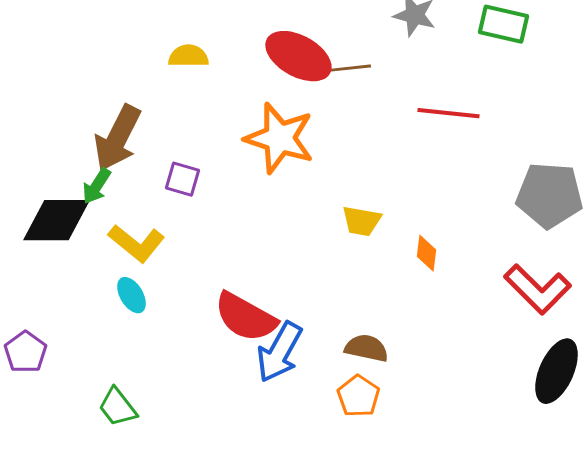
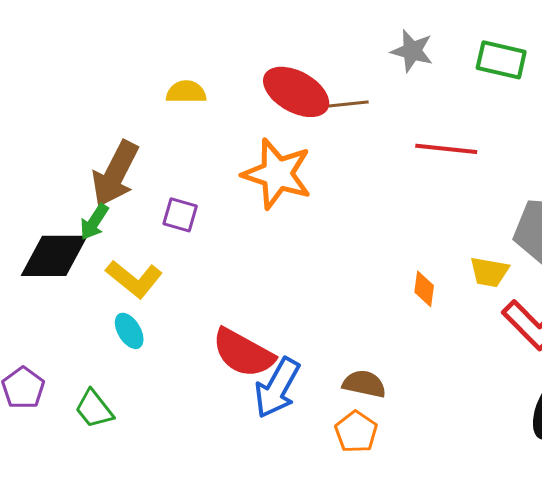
yellow trapezoid: (361, 221) -> (489, 272), moved
green trapezoid: (117, 407) -> (94, 409), moved

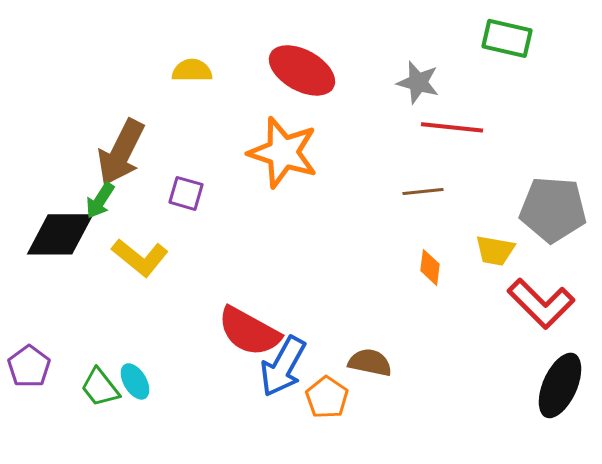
gray star: (412, 51) -> (418, 82), moved
brown line: (348, 104) -> (423, 191), moved
cyan ellipse: (129, 331) -> (135, 381), moved
orange pentagon: (356, 432) -> (327, 397), moved

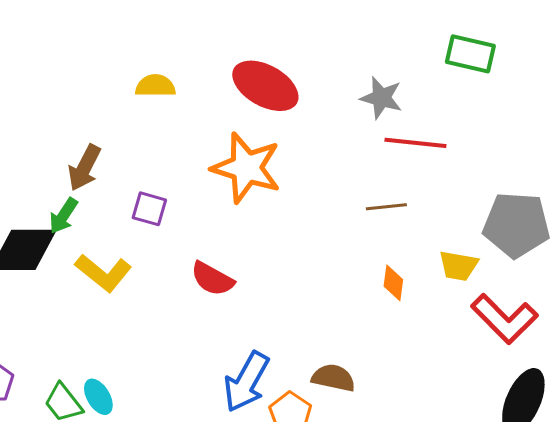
brown arrow: (121, 152) -> (84, 168), size x0.7
red semicircle: (249, 331) -> (212, 279), moved, size x0.7

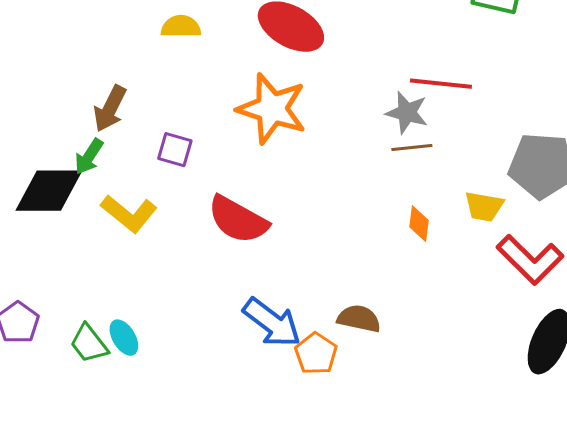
gray star: (381, 98) -> (407, 113), moved
red semicircle: (212, 279) -> (238, 220), size x1.4
blue arrow: (246, 382) -> (272, 323), turned -82

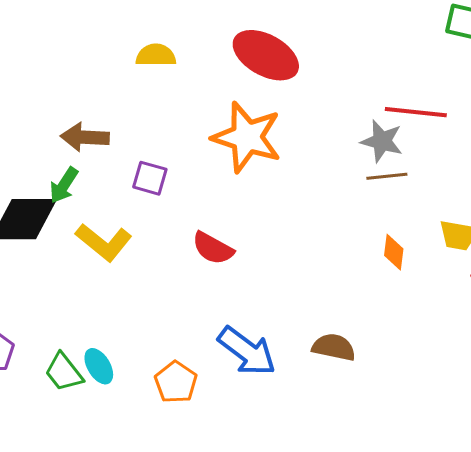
brown arrow: (110, 109) -> (85, 137), turned 66
red semicircle: (238, 220) -> (213, 248), size x0.7
orange pentagon: (316, 354) -> (176, 382), moved

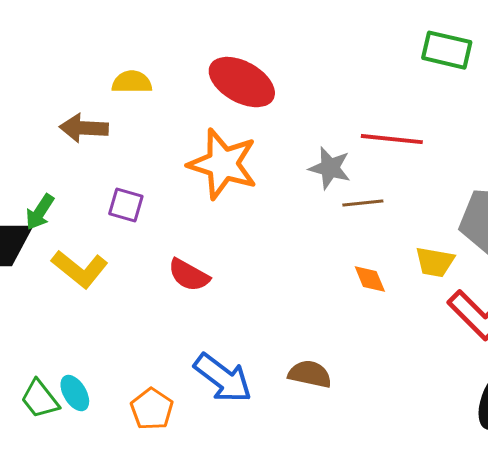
brown arrow: (85, 137) -> (84, 128), moved
gray star: (382, 141) -> (330, 168), moved
orange diamond: (394, 252) -> (370, 279), turned -30

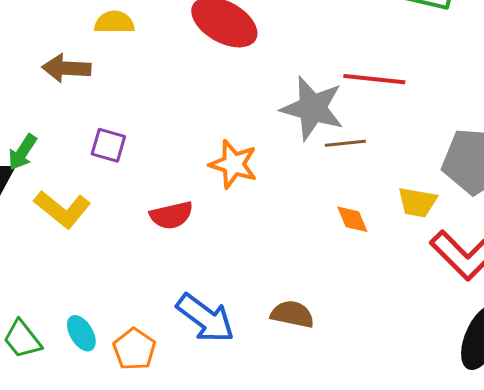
orange star: (223, 164) -> (233, 164), moved, size x0.7
gray star: (330, 168) -> (312, 108), size x1.5
red semicircle: (189, 275) -> (171, 215), turned -42
cyan ellipse: (75, 393) -> (81, 333), moved

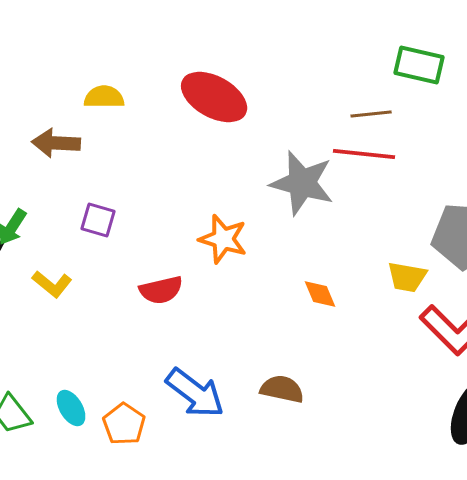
brown line: (345, 143) -> (371, 114), moved
yellow L-shape: (62, 209) -> (52, 284), size x0.7
orange diamond: (352, 219) -> (320, 294), moved

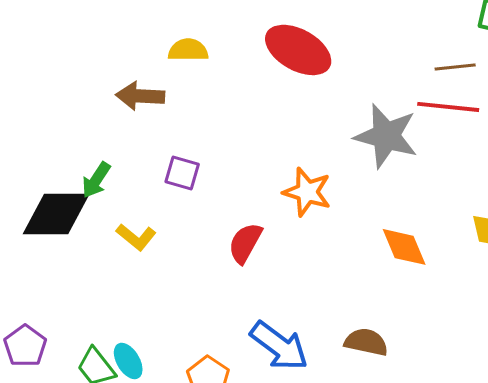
red semicircle: (161, 290) -> (245, 243), turned 132
orange diamond: (320, 294) -> (404, 247), size x1.4
cyan ellipse: (71, 408) -> (128, 361), moved

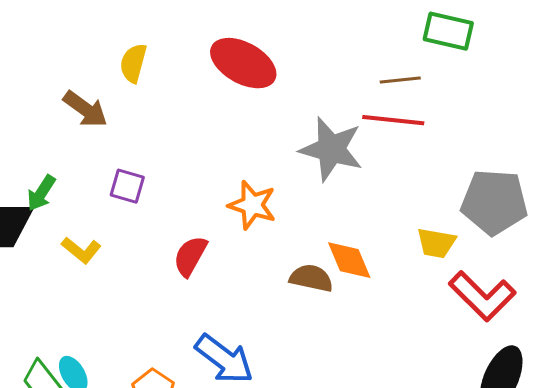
yellow semicircle: (188, 50) -> (133, 63), turned -75
brown arrow: (140, 96) -> (85, 109), turned -147
brown semicircle: (366, 342) -> (311, 278), moved

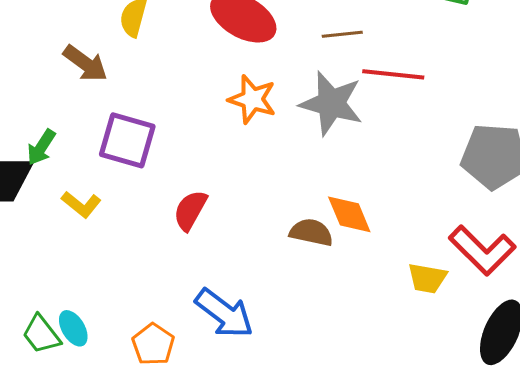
brown line: (400, 80) -> (342, 34), moved
purple square: (127, 186) -> (127, 140), size x1.6
orange star: (252, 205) -> (252, 99), moved
yellow trapezoid: (436, 243) -> (427, 278), moved

